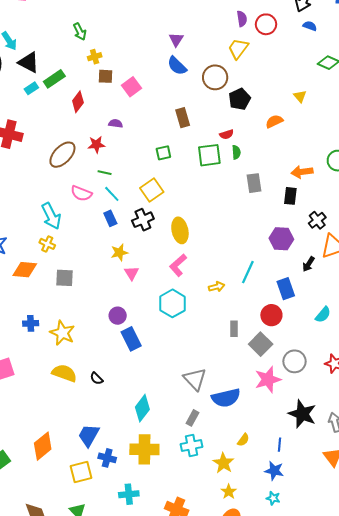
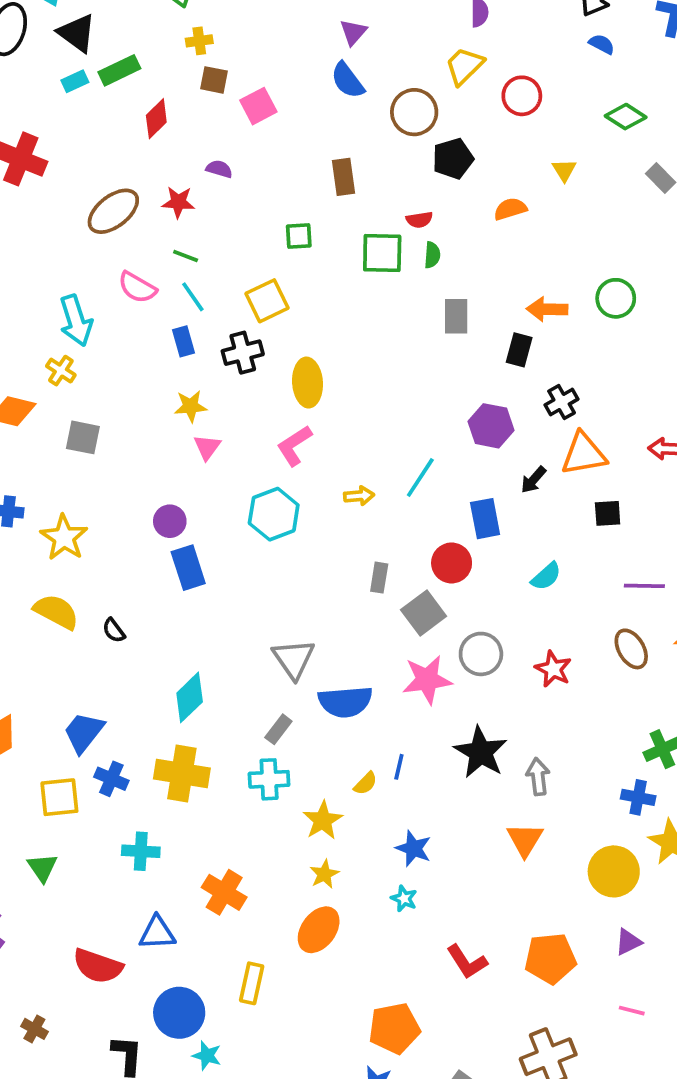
red circle: (266, 24) -> (522, 96), moved
blue line: (279, 445) -> (399, 767), moved

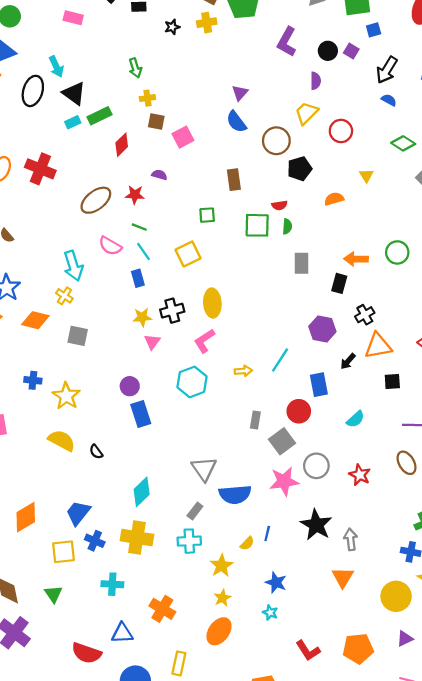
black cross: (243, 353) -> (172, 311), moved

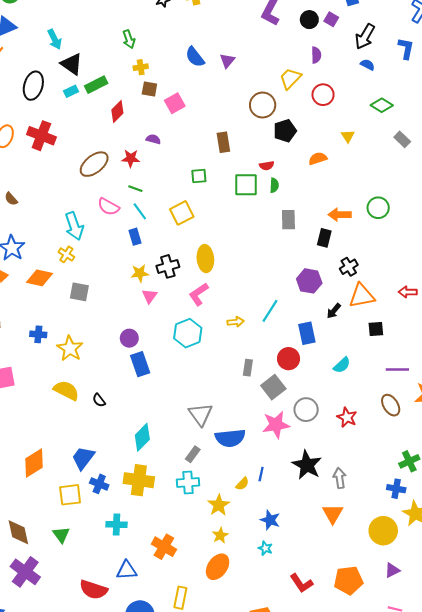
purple semicircle: (315, 81) -> (316, 55), moved
black ellipse: (33, 91) -> (33, 86), moved
blue semicircle: (236, 122) -> (195, 57), moved

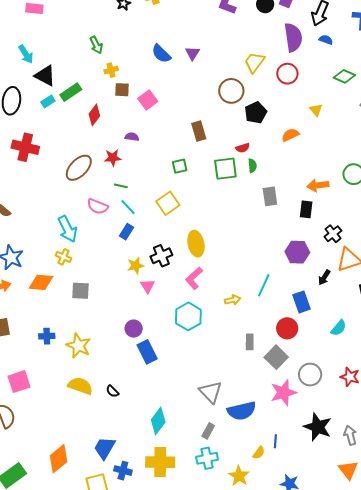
purple semicircle: (316, 55) -> (293, 37), moved, size x1.8
blue rectangle: (135, 237) -> (127, 232), turned 56

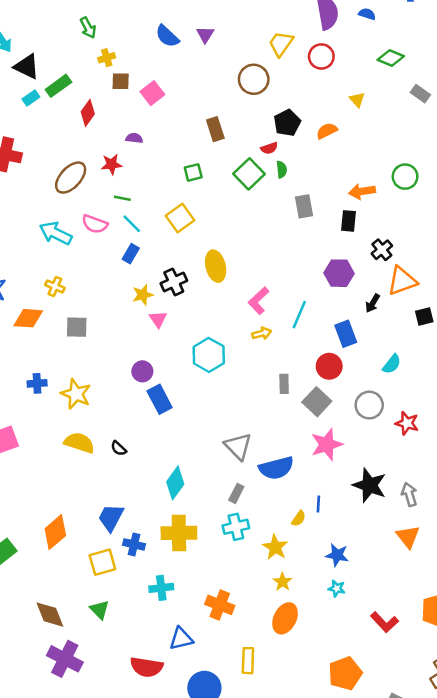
black pentagon: (256, 113) -> (287, 123), moved
green square: (225, 169) -> (249, 174), turned -35
cyan arrow: (68, 229) -> (56, 233), moved, turned 144
pink L-shape: (194, 278) -> (259, 301), moved
gray circle: (310, 375) -> (369, 405), moved

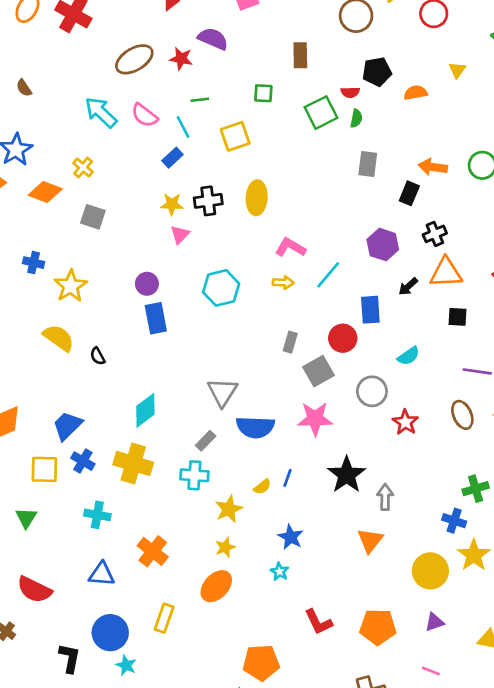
purple semicircle: (134, 138) -> (213, 39), size x1.6
green line: (122, 198) -> (200, 100), moved, turned -35
pink L-shape: (259, 301) -> (290, 247), turned 56
red semicircle: (147, 667) -> (34, 590), moved

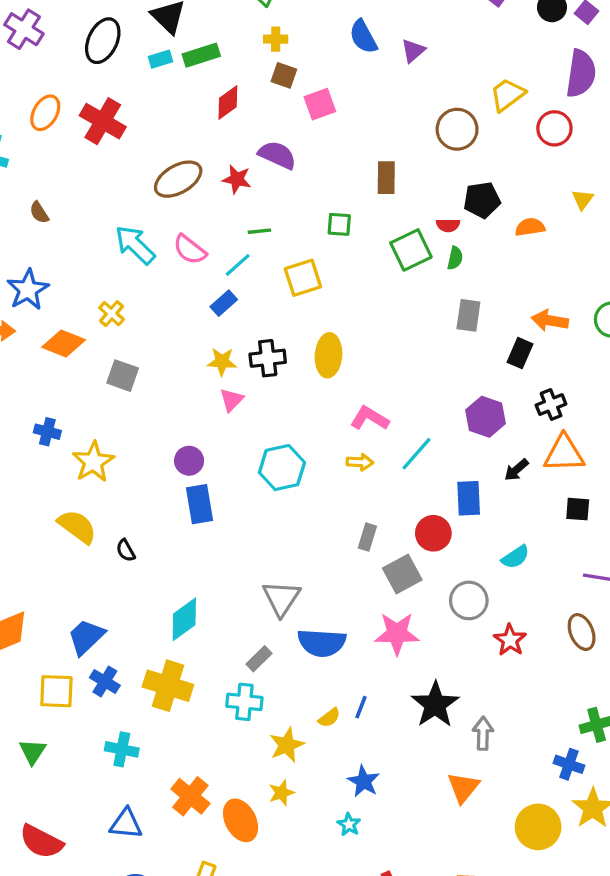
cyan line: (183, 127) -> (238, 265), turned 75
orange ellipse: (216, 586) -> (241, 820), moved, turned -72

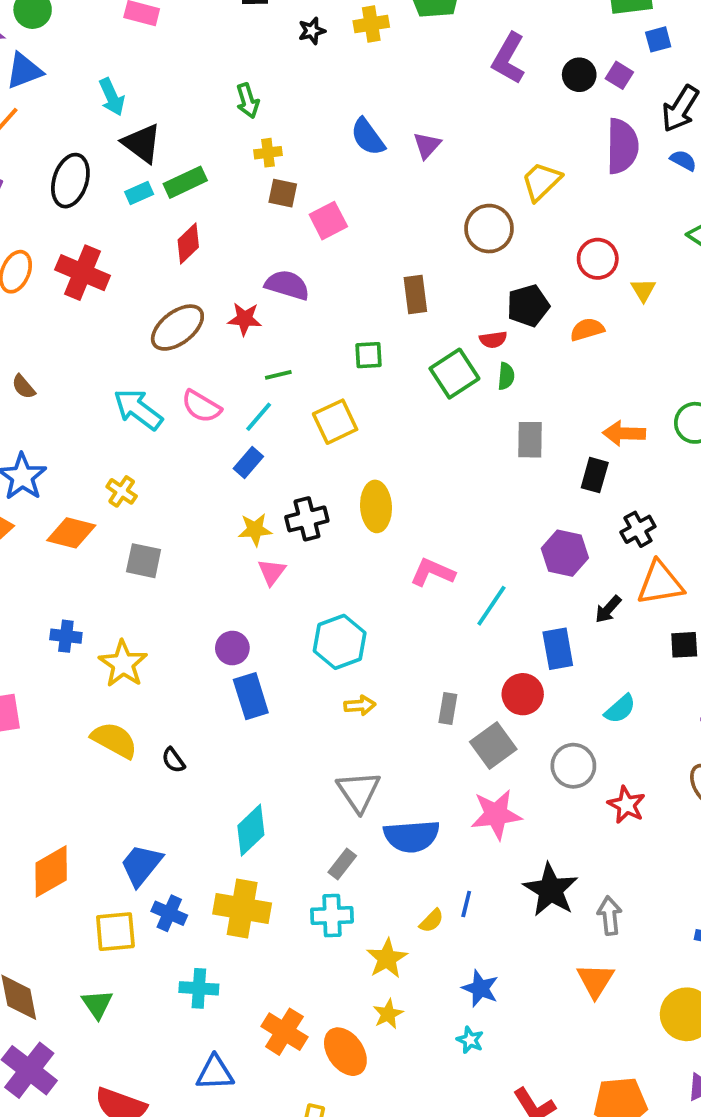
red diamond: (228, 103) -> (188, 243), moved
red circle: (554, 128) -> (598, 259), moved
yellow arrow: (360, 462) -> (360, 705), moved

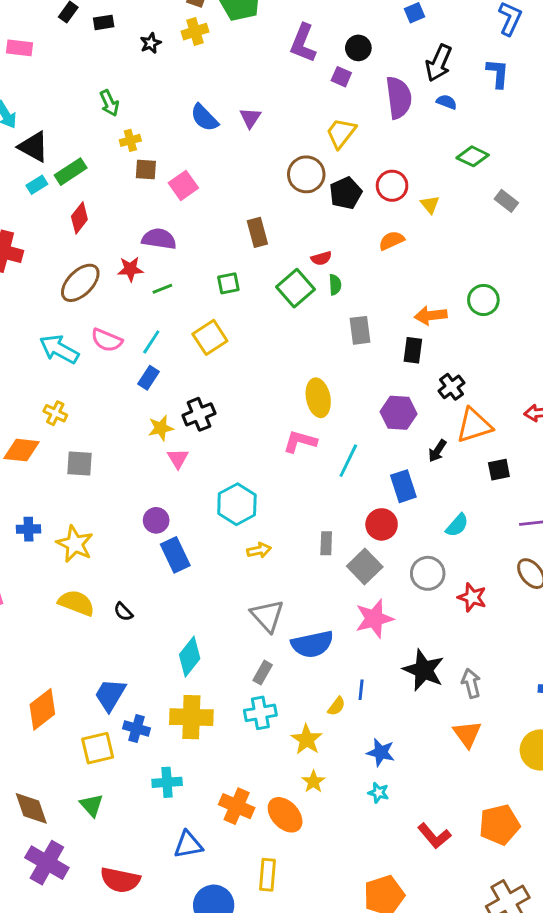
purple square: (619, 75) -> (341, 77), moved
black pentagon: (528, 306) -> (346, 193), moved
green line: (278, 375) -> (162, 289), moved
yellow ellipse: (376, 506) -> (318, 398), moved

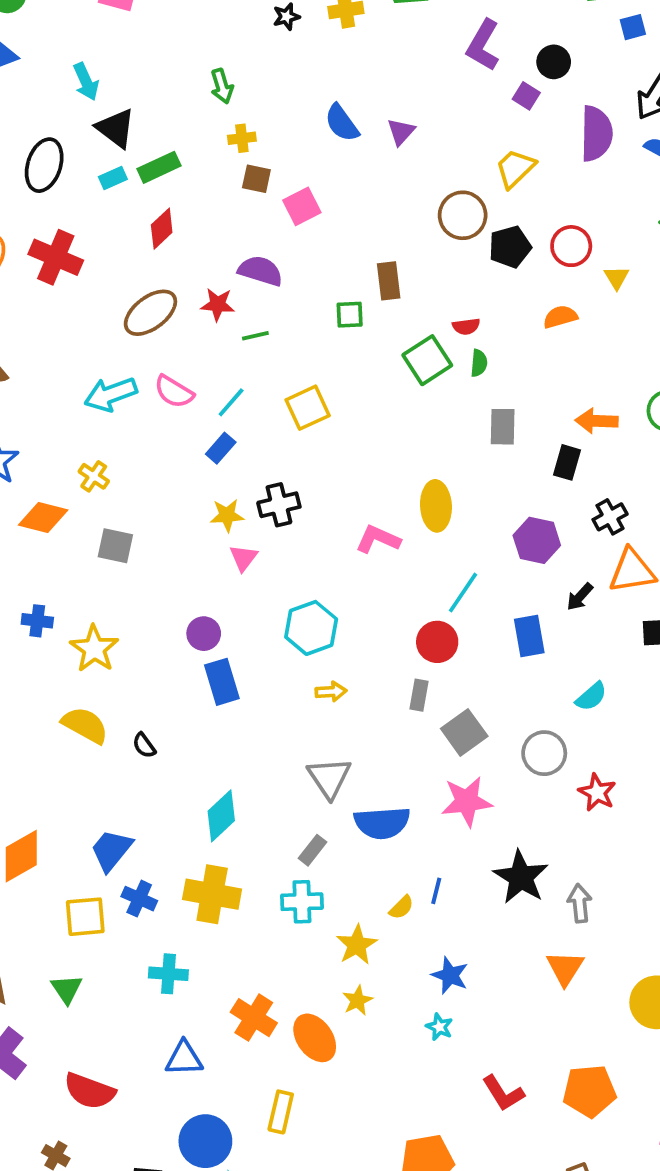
green square: (228, 283) -> (350, 315), moved
cyan arrow: (59, 349) -> (111, 394), turned -57
pink L-shape: (300, 441) -> (378, 539), moved
red circle: (382, 524) -> (437, 642), moved

